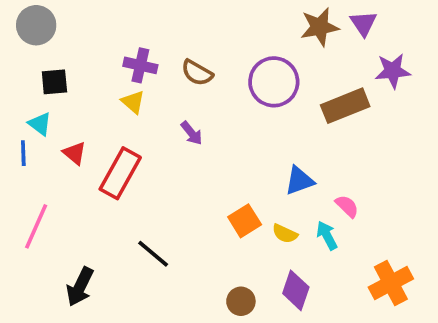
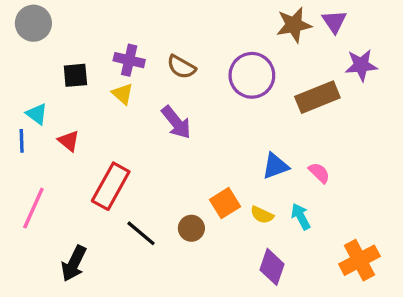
black square: (54, 82) -> (75, 75), moved
purple arrow: (192, 133) -> (176, 122), size x1.5
red rectangle: (120, 173) -> (111, 186), moved
pink semicircle: (347, 206) -> (319, 173), moved
brown circle: (241, 301) -> (191, 228), moved

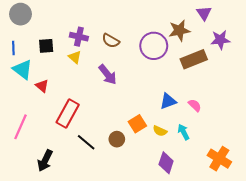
brown star: (294, 25) -> (179, 30), moved
cyan triangle: (37, 114) -> (23, 69), size x1.5
blue line: (22, 141) -> (13, 48), moved
orange cross: (359, 260) -> (219, 159), turned -30

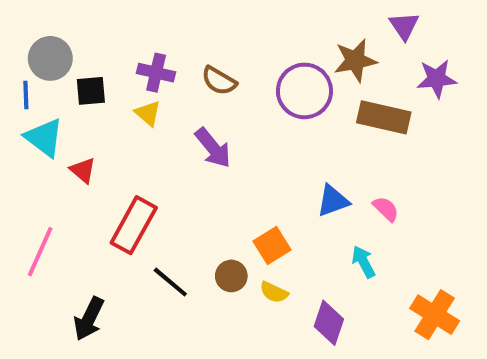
gray circle: (20, 14) -> (50, 58), moved
brown rectangle: (194, 59) -> (384, 117), turned 35
yellow semicircle: (160, 131) -> (274, 292), moved

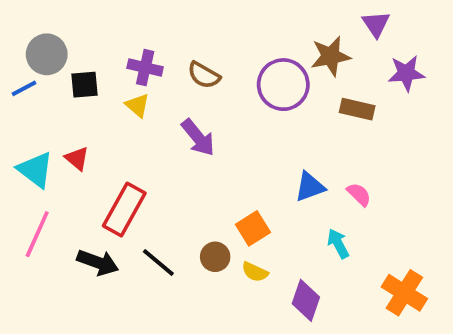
blue line: (26, 95) -> (24, 88), turned 64
brown rectangle: (384, 117) -> (357, 109), size x0.7
cyan triangle: (44, 138) -> (35, 170), moved
black arrow: (89, 319) -> (98, 262), moved, turned -96

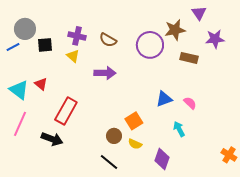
purple arrow: (198, 138) -> (105, 73), turned -50
black line: (158, 262) -> (109, 162), moved
orange cross: (404, 293) -> (229, 155), moved, size x0.7

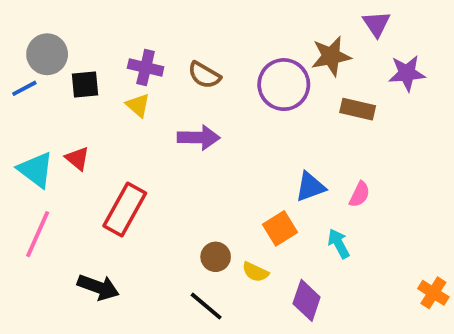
pink semicircle: (190, 103) -> (360, 194), turned 72
orange square: (134, 121) -> (280, 228), moved
black arrow: (52, 139) -> (98, 287), moved

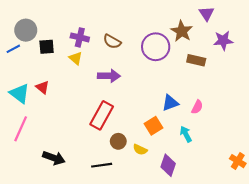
brown star: (331, 56) -> (182, 31), turned -30
red rectangle: (125, 210) -> (102, 115), moved
black line: (206, 306) -> (102, 165), moved, turned -48

